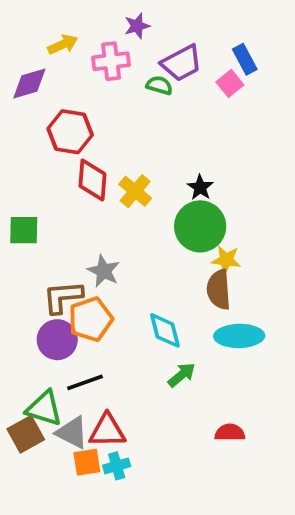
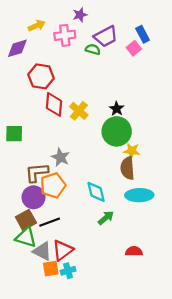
red triangle: (107, 431) -> (63, 250), turned -35
brown square: (26, 434) -> (26, 220), moved

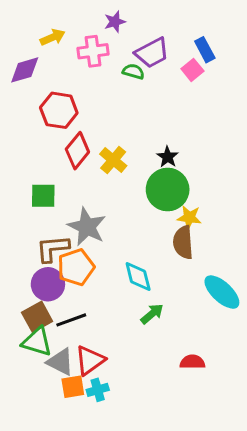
red diamond: (54, 104) -> (77, 151), turned 35
green square: (14, 134) -> (43, 196), moved
gray star: (60, 157) -> (87, 227), size x1.4
cyan ellipse: (139, 195) -> (222, 292), moved, turned 44

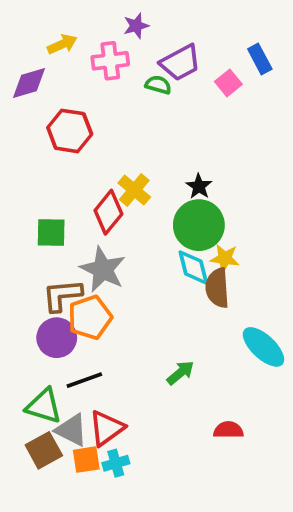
blue rectangle: (205, 50) -> (260, 59), moved
red diamond: (77, 151) -> (108, 212), moved
cyan diamond: (138, 276) -> (193, 268), moved
brown square: (37, 317) -> (44, 450), moved

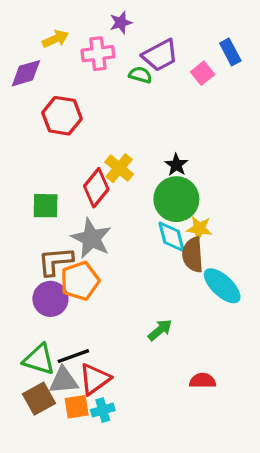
cyan ellipse: (263, 347) -> (222, 286), moved
black line: (84, 380) -> (73, 356), moved
gray triangle: (71, 430) -> (64, 381), turned -32

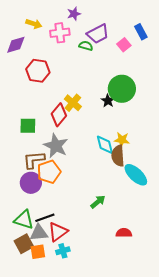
yellow arrow: (55, 39) -> (34, 24), turned 42
green circle: (176, 199) -> (122, 89), moved
orange square: (77, 407) -> (38, 252), moved

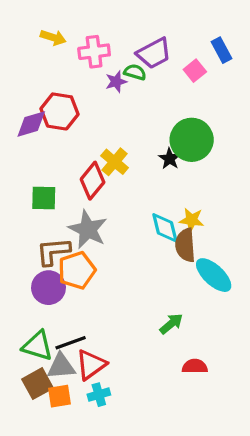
purple star: (74, 14) -> (116, 82), moved
purple diamond: (16, 45) -> (31, 124), moved
green arrow: (98, 202) -> (171, 324), moved

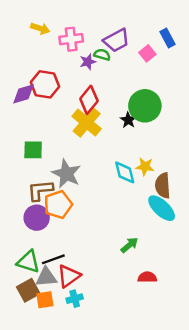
yellow cross: (115, 162) -> (87, 122), size x1.4
red diamond: (93, 181) -> (89, 100), moved
brown semicircle: (185, 245) -> (163, 186), moved

